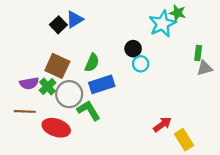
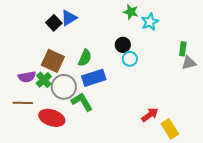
green star: (178, 13) -> (131, 12), moved
cyan star: (162, 24) -> (150, 22), size x0.7

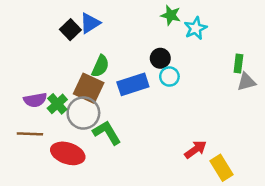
green semicircle: (85, 58) -> (100, 66), moved
brown square: (53, 61) -> (89, 88), moved
blue rectangle: (94, 78) -> (133, 84), moved

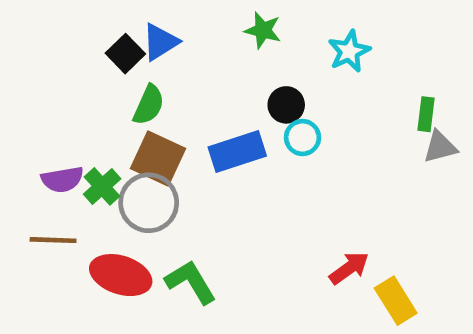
green star: (171, 15) -> (263, 30), moved
green semicircle: (100, 66) -> (149, 105), moved
green L-shape: (107, 133) -> (191, 282), moved

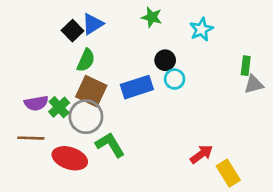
green L-shape: (191, 282) -> (110, 145), moved

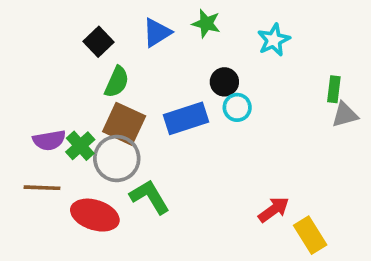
blue triangle: (93, 24) -> (157, 33), moved

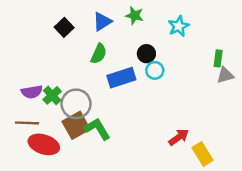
green semicircle: (117, 82) -> (99, 54), moved
brown square: (124, 124) -> (76, 125), moved, turned 36
red ellipse: (95, 215) -> (44, 144), moved

